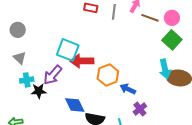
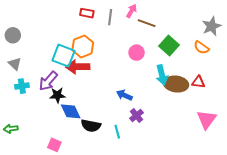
pink circle: (172, 18) -> (137, 53), moved
orange hexagon: (108, 75) -> (83, 46), moved
black star: (39, 91) -> (57, 95), moved

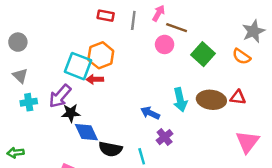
pink circle: (137, 53) -> (165, 44), moved
red arrow: (78, 67) -> (95, 79), size x0.6
cyan arrow: (162, 75) -> (180, 100), moved

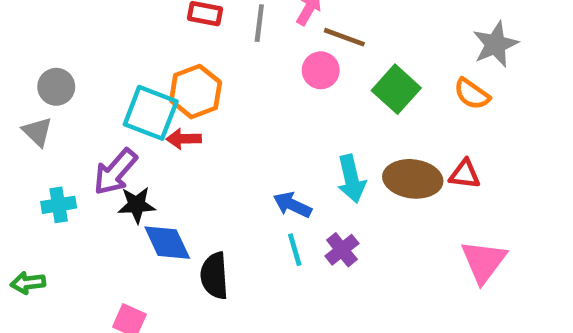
gray circle: (18, 42) -> (56, 87), moved
cyan cross: (29, 102) -> (59, 205), moved
purple cross: (165, 137) -> (342, 250), moved
black semicircle: (110, 149) -> (214, 276), turned 75
cyan line: (142, 156) -> (295, 250), moved

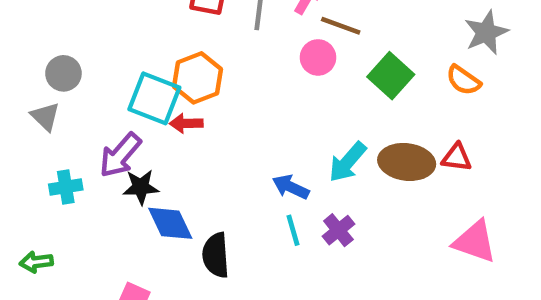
cyan arrow: (351, 179) -> (348, 162), turned 54
pink triangle: (484, 262) -> (475, 242), turned -48

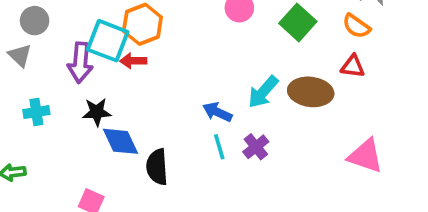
purple arrow: (120, 155) -> (80, 63), moved, turned -36
red triangle: (457, 157) -> (353, 66), moved

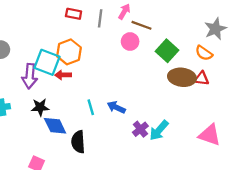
cyan arrow: (263, 92) -> (159, 130), moved
brown ellipse: (311, 92) -> (182, 77), moved
cyan line: (219, 147) -> (91, 107), moved

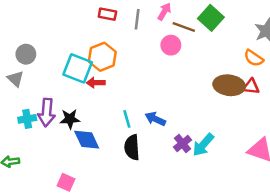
green square: (167, 51) -> (211, 18), moved
purple arrow: (30, 76) -> (47, 112), moved
black semicircle: (78, 142) -> (132, 147), moved

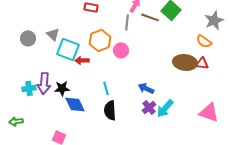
gray line: (137, 19) -> (127, 22), moved
pink circle: (171, 45) -> (121, 50), moved
orange hexagon: (102, 57) -> (100, 40), moved
gray triangle: (16, 79) -> (53, 34), moved
blue arrow: (155, 119) -> (146, 88), moved

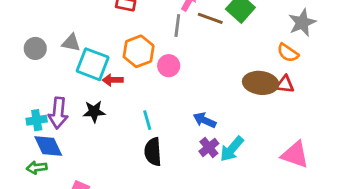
gray triangle: (53, 34) -> (71, 43), turned -32
black star: (62, 88) -> (94, 112), moved
blue diamond: (75, 104) -> (48, 146), moved
green arrow: (16, 121) -> (37, 168), moved

